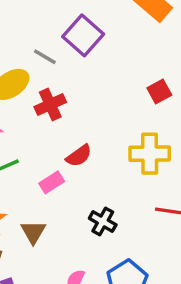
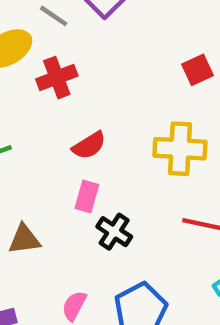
pink rectangle: (52, 182) -> (87, 196), moved, turned -45
brown triangle: (33, 232) -> (24, 239), turned 48

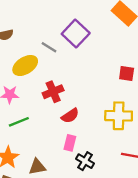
red square: (197, 70) -> (127, 73), turned 35
red cross: (57, 78) -> (53, 92), moved

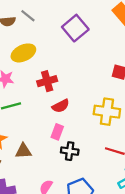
gray line: (49, 47) -> (28, 16), moved
black cross: (85, 161) -> (70, 151), turned -30

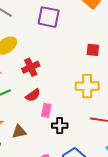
purple square: (75, 28) -> (49, 17), turned -30
red semicircle: (61, 106) -> (33, 95), moved

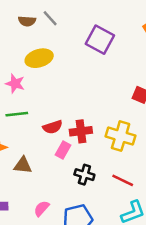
red cross: (31, 67) -> (81, 131), moved
black cross: (60, 126) -> (84, 175), moved

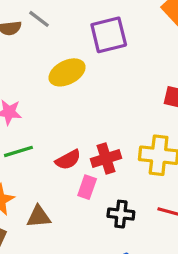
purple square: (100, 40) -> (109, 35), turned -32
yellow ellipse: (39, 58) -> (67, 72), moved

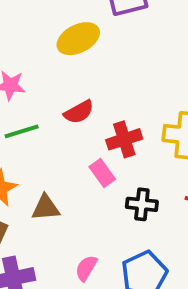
red semicircle: (68, 160) -> (79, 112), moved
pink rectangle: (87, 187) -> (102, 173), turned -55

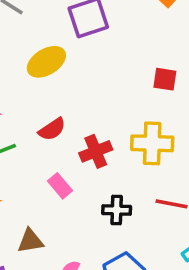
pink rectangle: (102, 173) -> (60, 186), moved
brown triangle: (46, 208) -> (30, 241), moved

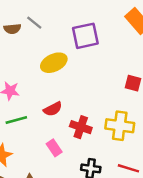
red cross: (96, 151) -> (81, 127), turned 35

